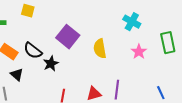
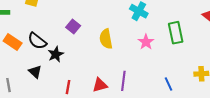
purple square: (68, 37) -> (73, 27), size x0.6
black triangle: (17, 75) -> (35, 72), moved

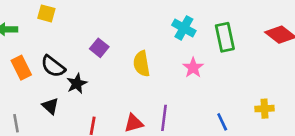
green rectangle: (176, 33) -> (225, 37), moved
orange rectangle: (13, 42) -> (21, 68), turned 30

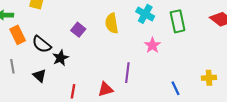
yellow semicircle: (142, 64) -> (112, 23), moved
orange rectangle: (21, 68) -> (18, 35), moved
purple line: (164, 118) -> (127, 73), moved
gray line: (16, 123) -> (12, 66), moved

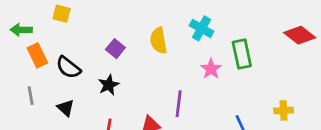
green rectangle: (178, 21) -> (242, 54), moved
black star: (60, 58) -> (109, 85), moved

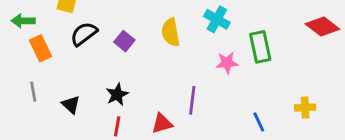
black semicircle: (68, 67) -> (84, 34), moved, turned 105
pink star: (211, 69) -> (227, 63), turned 30
black star: (109, 85) -> (117, 95), moved

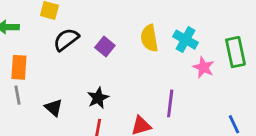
cyan cross: (217, 19) -> (185, 40), moved
orange rectangle: (40, 48) -> (19, 67), moved, turned 30
pink star: (227, 63) -> (203, 67), turned 30

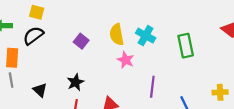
black semicircle: (66, 40) -> (33, 36), moved
pink star: (203, 67) -> (126, 60), moved
purple line: (170, 103) -> (152, 87), moved

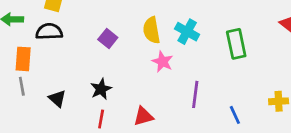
black semicircle: (33, 36) -> (49, 32), turned 35

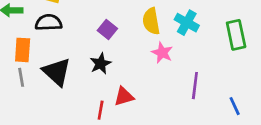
black star: (101, 89) -> (101, 64), moved
black triangle: (57, 99) -> (57, 72), moved, size x1.6
red triangle: (143, 116) -> (124, 96), moved

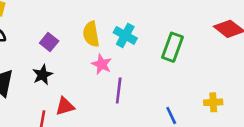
green rectangle: (236, 35) -> (172, 47), turned 32
purple line: (195, 86) -> (119, 91), moved

